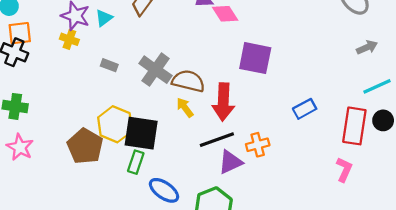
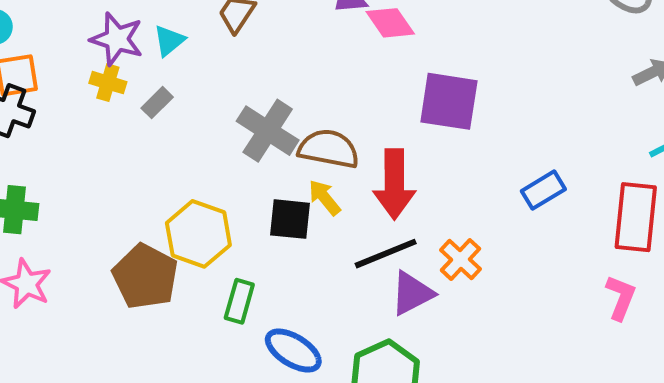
gray rectangle: (109, 65) -> (157, 103), moved, turned -63
black square: (141, 133) -> (290, 219), moved, size x0.7
orange cross: (258, 145) -> (461, 259), turned -30

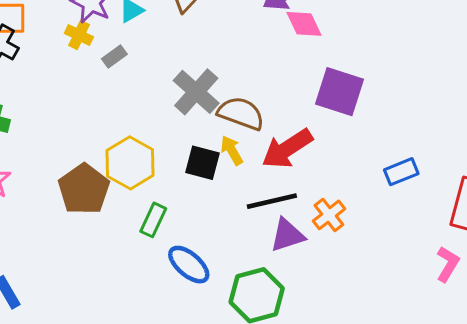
red arrow: (394, 184) -> (287, 149), turned 48

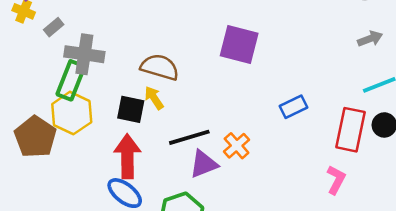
gray cross: (196, 92) -> (84, 54), moved, turned -30
red arrow: (287, 149) -> (127, 156), moved, turned 126
green rectangle: (153, 220) -> (71, 80), moved, size x1.4

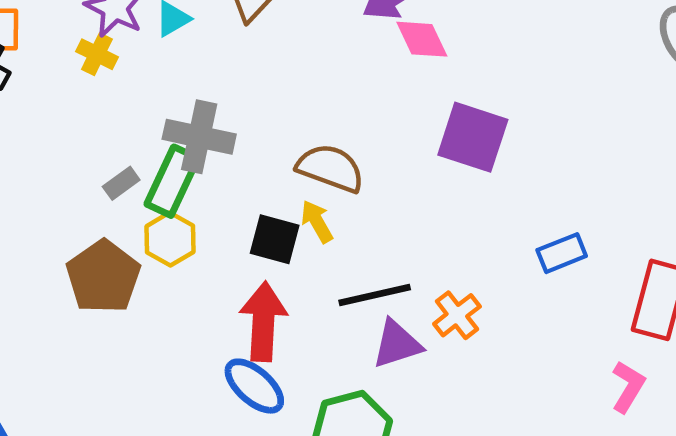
gray rectangle: (54, 27) -> (121, 183), moved
yellow hexagon: (72, 113) -> (170, 239), size x0.7

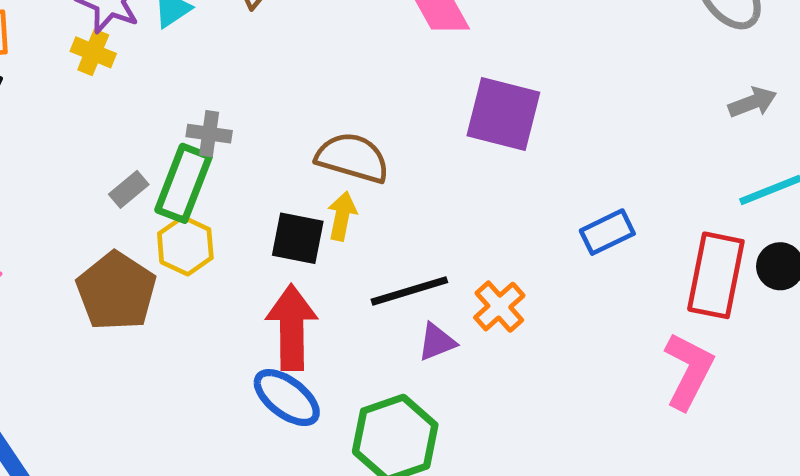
gray cross: (199, 137) -> (209, 134), size x0.6
yellow arrow: (317, 221) -> (342, 216), turned 45
purple triangle: (397, 344) -> (437, 342), size x0.7
pink L-shape: (628, 387) -> (689, 371), size x1.4

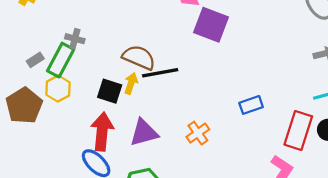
purple square: (503, 114) -> (211, 25), moved
black line: (409, 291) -> (160, 73), moved
purple triangle: (437, 342) -> (144, 133), moved, size x1.6

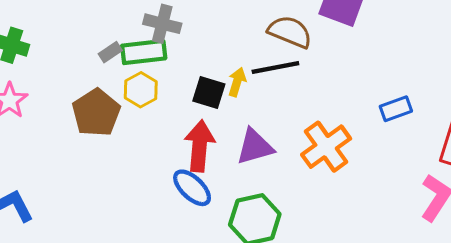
gray cross: (75, 39) -> (162, 24), size x1.4
brown semicircle: (139, 57) -> (290, 32), moved
green rectangle: (61, 60) -> (144, 52), turned 56
orange cross: (198, 133) -> (326, 147), size x1.6

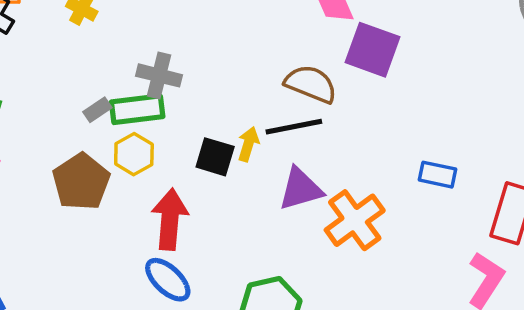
blue rectangle: (396, 109) -> (437, 175), turned 32
red arrow: (200, 146) -> (170, 219), moved
purple triangle: (255, 147) -> (300, 189), moved
blue ellipse: (192, 188) -> (168, 280), moved

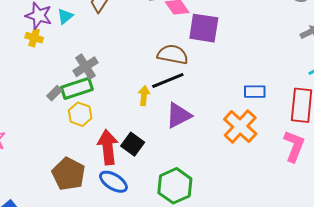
gray cross: (159, 75) -> (86, 67), turned -35
black square: (215, 157) -> (133, 144), moved, turned 30
brown pentagon: (81, 182) -> (69, 174), moved
orange cross: (355, 220) -> (240, 126), moved

